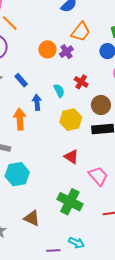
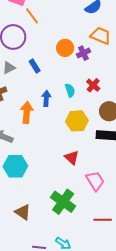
orange trapezoid: (81, 32) -> (101, 36), turned -115
blue rectangle: (21, 80) -> (35, 66), moved

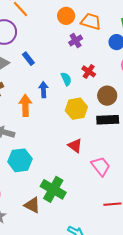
orange circle: (65, 48) -> (66, 16), moved
green cross: (63, 202) -> (53, 189), moved

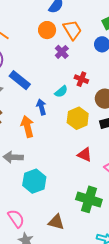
orange trapezoid: (91, 21) -> (72, 30), turned 55
blue rectangle: (28, 59) -> (20, 80), size x1.5
cyan semicircle: (66, 79) -> (61, 92), turned 88
green cross: (53, 189) -> (89, 199), moved

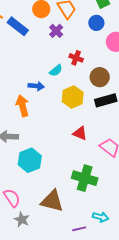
blue rectangle: (20, 80) -> (18, 26), moved
blue arrow: (41, 107) -> (36, 86), turned 112
brown triangle: (56, 222) -> (52, 201), size x1.4

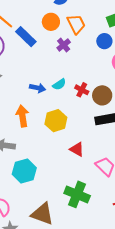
red cross: (76, 58) -> (82, 90), moved
blue arrow: (36, 86) -> (38, 88), moved
yellow hexagon: (73, 97) -> (56, 121), moved

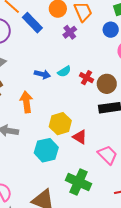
yellow hexagon: (56, 121) -> (60, 124), moved
cyan hexagon: (24, 171) -> (46, 150), moved

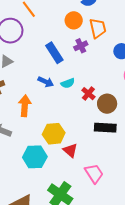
blue rectangle: (32, 23) -> (54, 53), moved

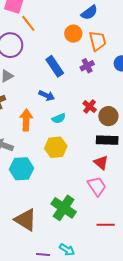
purple cross: (81, 46) -> (87, 66), moved
cyan semicircle: (68, 83) -> (59, 118), moved
red triangle: (70, 150) -> (101, 163), moved
cyan hexagon: (35, 157) -> (21, 169), moved

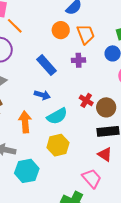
purple cross: (87, 66) -> (79, 60), turned 32
cyan semicircle: (59, 118) -> (57, 116), size x1.5
pink trapezoid: (97, 186) -> (92, 178), moved

